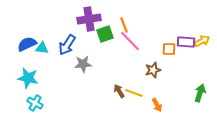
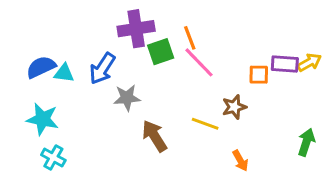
brown arrow: (119, 91) -> (154, 136), moved, size x1.5
yellow line: (134, 93) -> (205, 124), moved

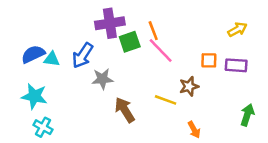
yellow arrow: (309, 62) -> (237, 29), moved
purple rectangle: (285, 64) -> (236, 65), moved

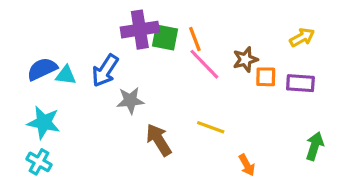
green square: (130, 42) -> (165, 37), moved, turned 30
brown star: (189, 86) -> (245, 60), moved
cyan cross: (43, 127) -> (39, 162), moved

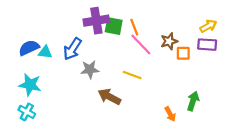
purple rectangle: (300, 83) -> (207, 45), moved
yellow line: (211, 127) -> (132, 75), moved
brown arrow: (159, 140) -> (109, 97), turned -30
green arrow: (315, 146) -> (193, 101), moved

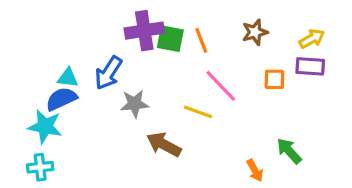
brown star: (169, 41) -> (255, 32), moved
pink line: (141, 45) -> (221, 86), moved
blue semicircle: (29, 48) -> (61, 99), moved
green arrow: (193, 101) -> (289, 151), turned -60
cyan cross: (27, 112) -> (40, 167), turned -35

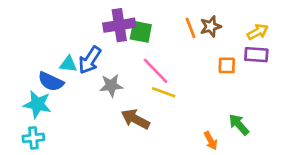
orange line: (201, 40) -> (190, 28), moved
cyan triangle: (68, 78) -> (68, 64), moved
pink line: (221, 86) -> (156, 71), moved
blue semicircle: (61, 99) -> (51, 82), turned -130

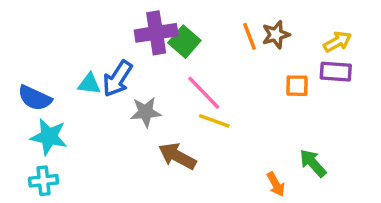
green square: (141, 32) -> (184, 42), turned 30
blue semicircle: (51, 82) -> (35, 98), moved

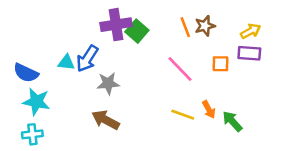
pink line: (204, 93) -> (180, 69), moved
yellow line: (214, 121) -> (183, 115), moved
brown arrow: (177, 156) -> (106, 120), moved
orange arrow: (276, 184) -> (209, 109), moved

